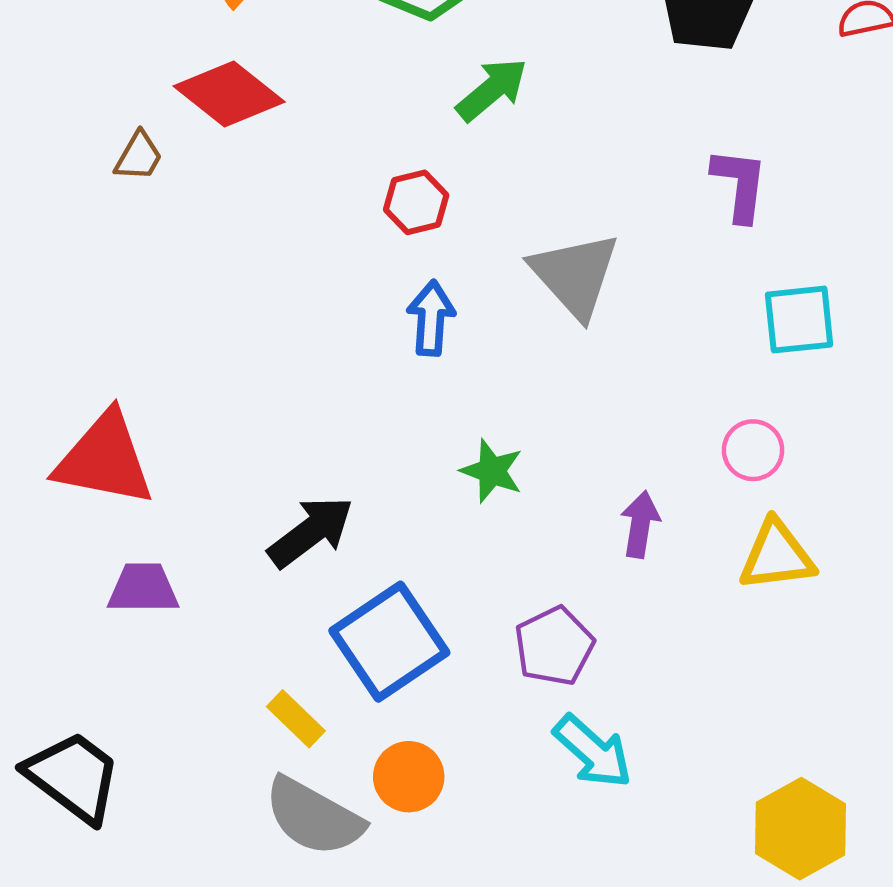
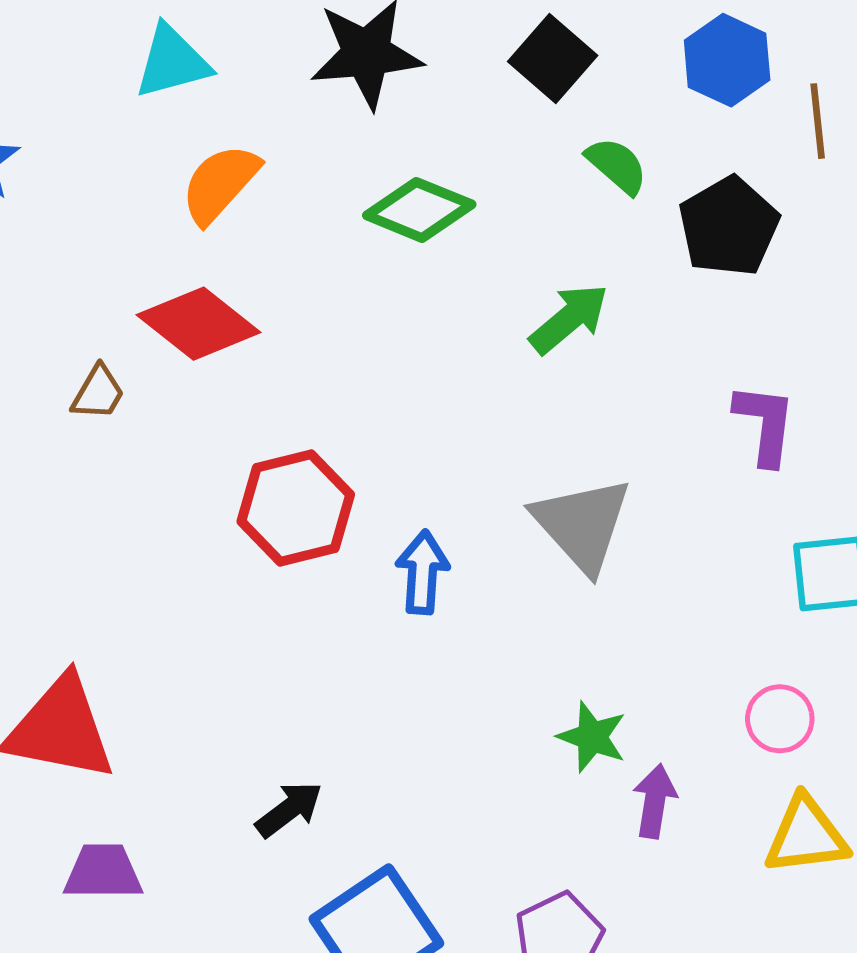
green arrow: (492, 90) -> (569, 319), moved
red hexagon: (416, 202) -> (296, 508), moved, size x1.6
green star: (492, 471) -> (592, 737), moved
black arrow: (311, 532) -> (289, 809), size x0.7

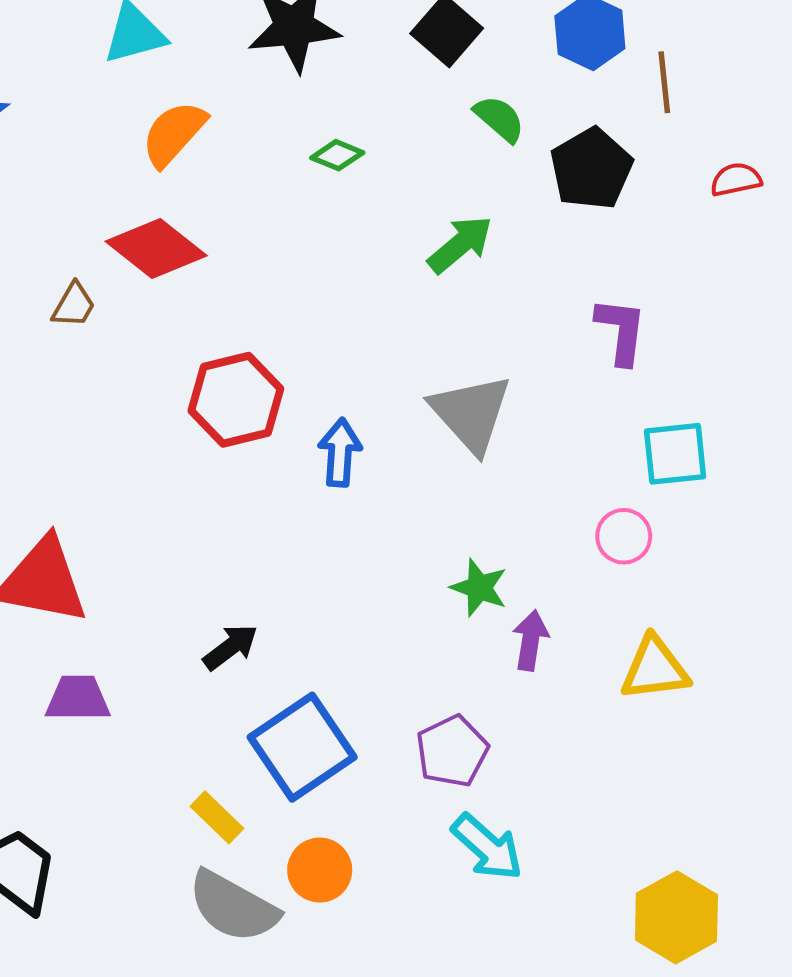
green diamond: (419, 210) -> (337, 155), size x0.6
pink circle: (780, 719) -> (624, 536), moved

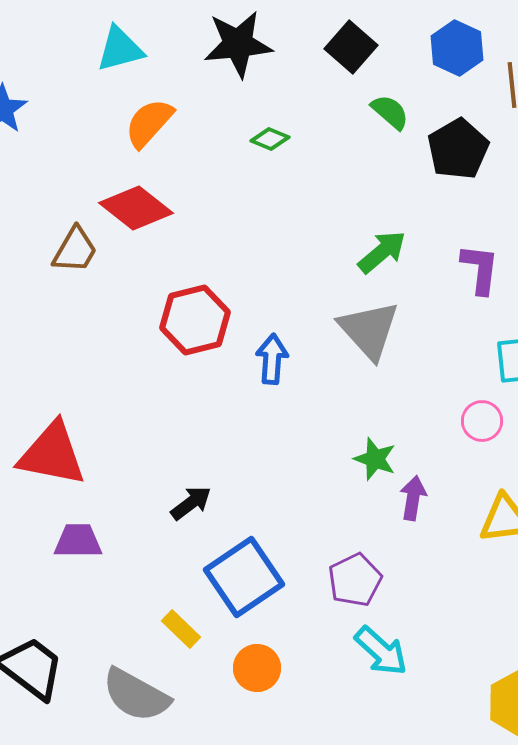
green arrow: (460, 244) -> (382, 252), moved
brown trapezoid: (74, 305) -> (75, 250), size x1.4
gray semicircle: (233, 907) -> (136, 695), moved

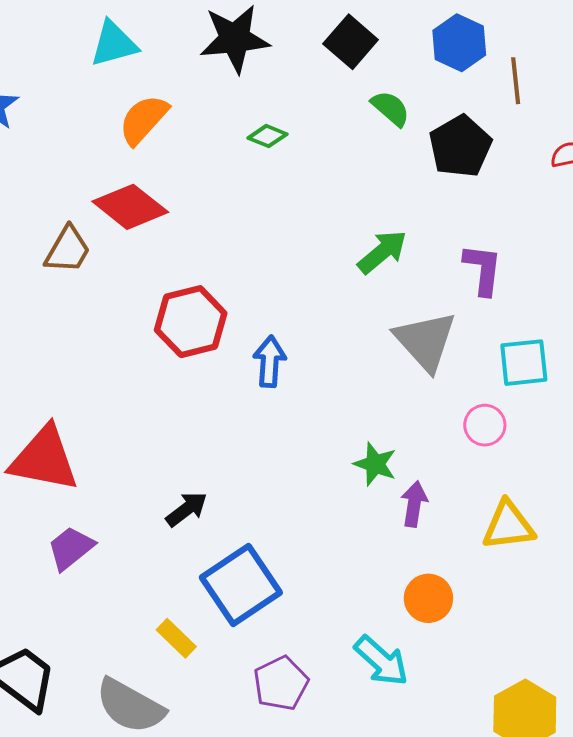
gray triangle: (369, 330) -> (425, 341), moved
purple trapezoid: (78, 541) -> (71, 548), turned -39
purple pentagon: (355, 580) -> (281, 683), moved
orange circle: (257, 668) -> (428, 598), moved

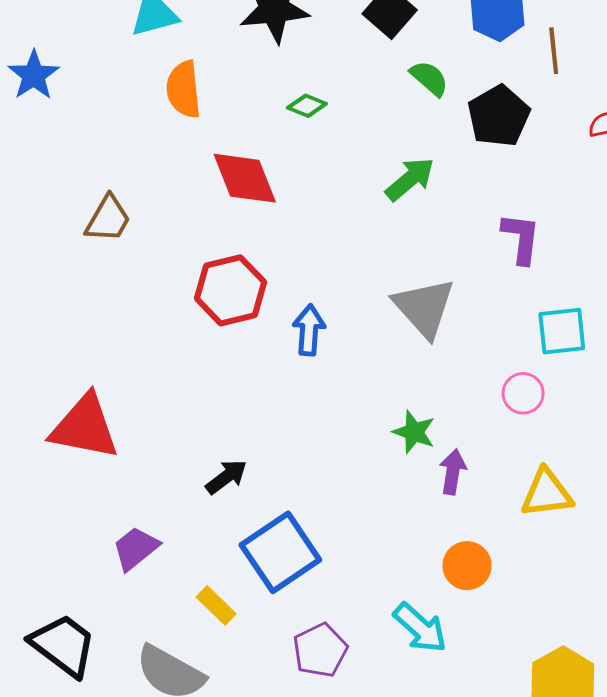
orange semicircle: (144, 120) -> (184, 89), turned -48
red diamond: (130, 207) -> (245, 178), moved, turned 30
green arrow: (382, 252) -> (410, 179), moved
gray triangle: (425, 341) -> (424, 308), moved
purple trapezoid: (71, 548) -> (136, 548), moved

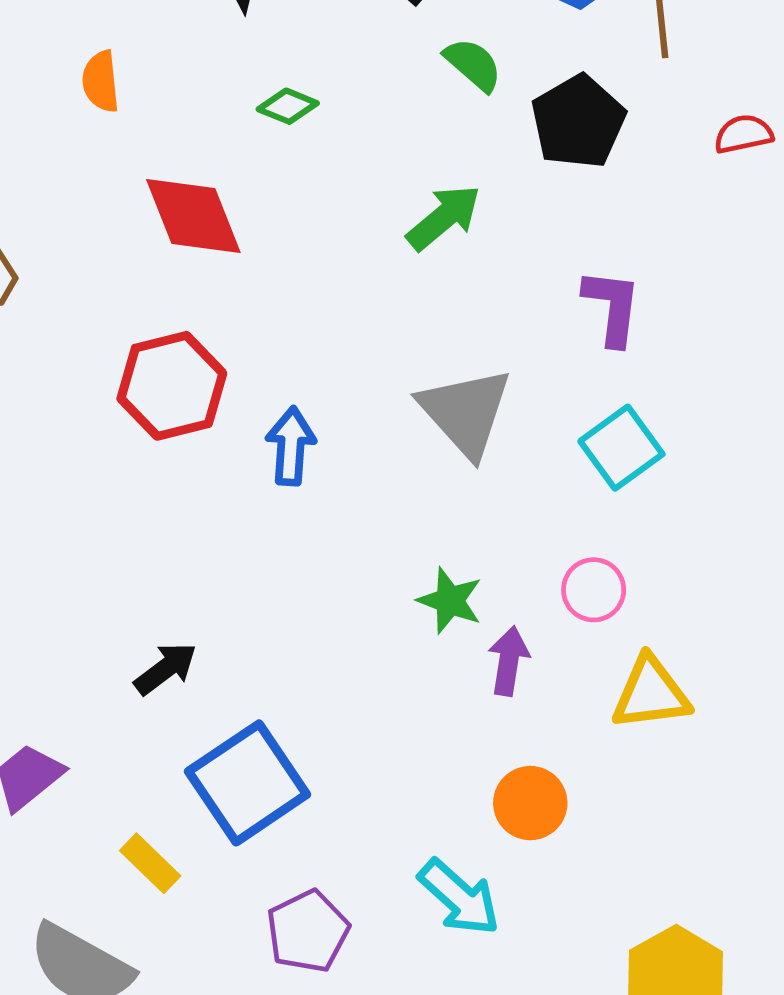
orange semicircle: (184, 89) -> (101, 81), size x0.7
cyan square: (562, 331) -> (621, 448), moved, turned -30
pink circle: (523, 393) -> (594, 590), moved

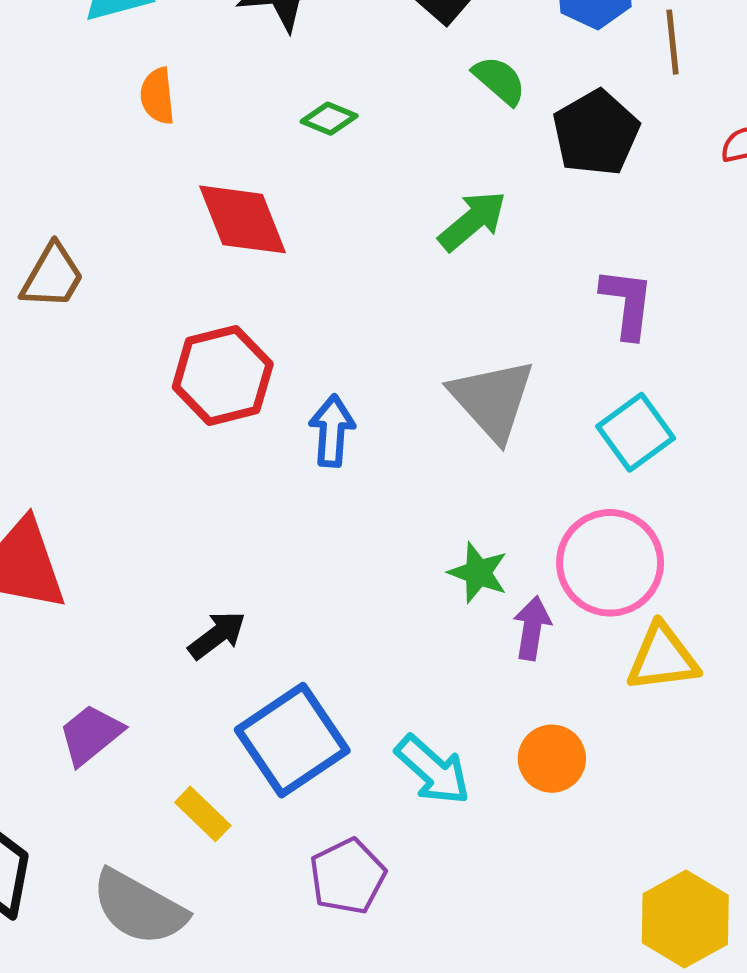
pink circle: (594, 590) -> (610, 563), size x1.8
cyan arrow: (459, 897) -> (433, 770), moved

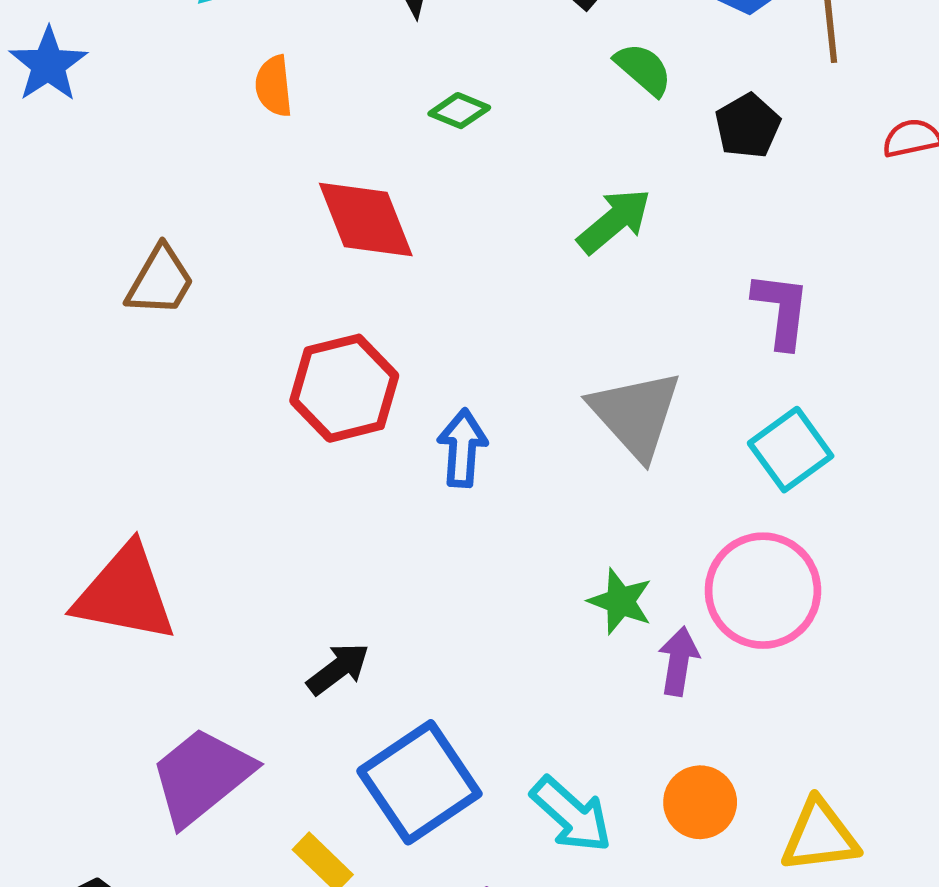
black pentagon: (596, 133) -> (748, 126), size x0.7
yellow triangle: (663, 658) -> (820, 836), moved
purple trapezoid: (91, 734) -> (202, 776), size x1.5

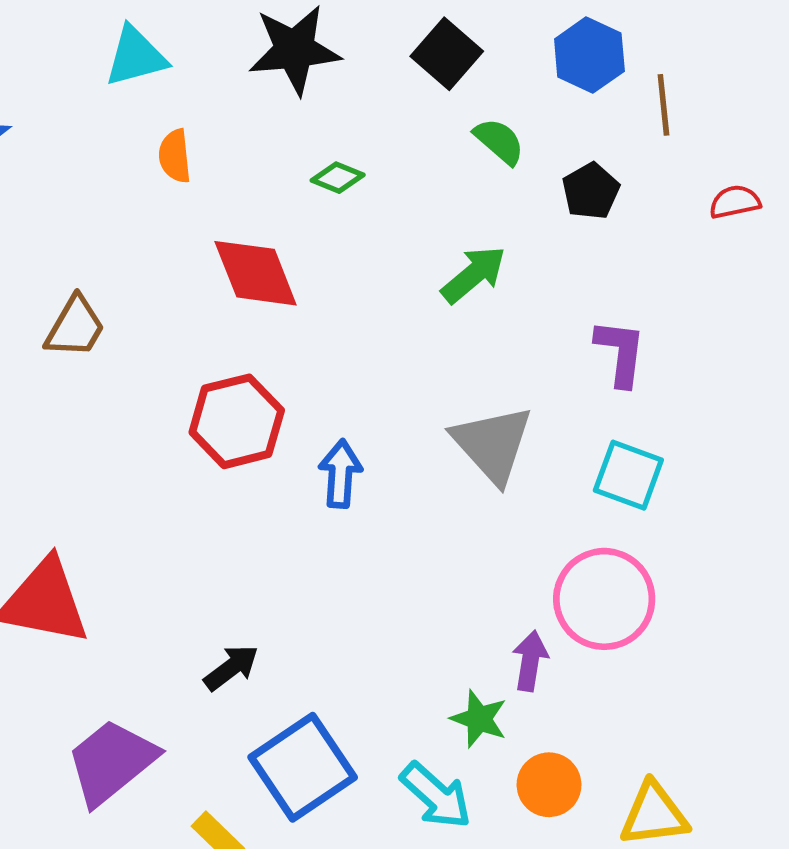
cyan square: (791, 450) -> (628, 475), turned -34
green star: (620, 601) -> (479, 719), moved

